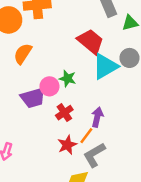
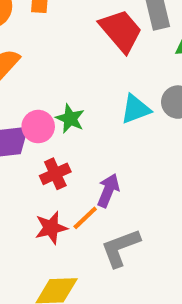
red trapezoid: (90, 41) -> (121, 31), moved
cyan triangle: (105, 66) -> (136, 109), size x0.7
gray L-shape: (94, 155) -> (120, 248), moved

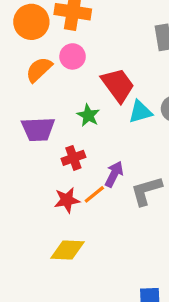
red trapezoid: (121, 31) -> (118, 85), moved
pink circle: (38, 127) -> (73, 56), moved
gray L-shape: (120, 248) -> (146, 191), moved

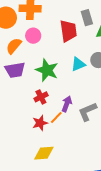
red trapezoid: (118, 85) -> (68, 31), moved, turned 35
green star: (88, 115) -> (47, 70), size x1.6
purple trapezoid: (38, 129) -> (15, 70), moved

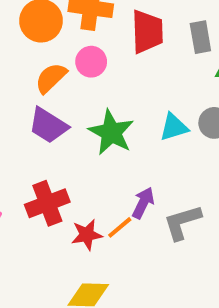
red trapezoid: (68, 31) -> (147, 32), moved
purple trapezoid: (15, 70) -> (48, 126), turned 35
red cross: (41, 97) -> (47, 203), moved, size x1.5

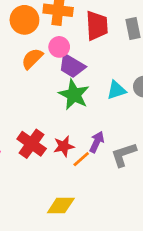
purple trapezoid: (48, 126) -> (72, 66), moved
red cross: (47, 203) -> (32, 144), turned -32
red star: (87, 235) -> (64, 146), moved

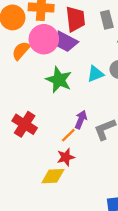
pink circle: (59, 47) -> (44, 39), size x1.6
purple trapezoid: (72, 66) -> (66, 42), moved
red star: (64, 146) -> (66, 157), moved

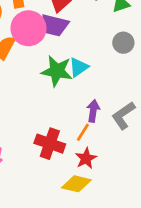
cyan triangle: (95, 74) -> (79, 67), moved
red cross: (25, 124) -> (50, 144), moved
yellow diamond: (53, 176) -> (76, 184), turned 30

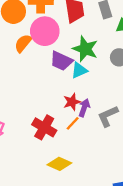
purple trapezoid: (55, 25) -> (61, 61), moved
green star: (57, 71) -> (85, 49), moved
red star: (86, 158) -> (72, 102), moved

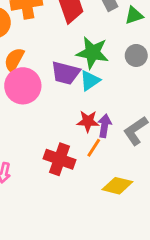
pink circle: (45, 31) -> (23, 86), moved
red star: (72, 102) -> (88, 121), turned 30
yellow diamond: (59, 164) -> (117, 186), moved

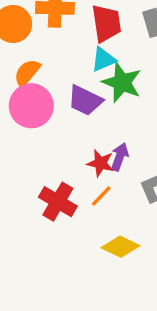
cyan triangle: (90, 81) -> (104, 60), moved
purple arrow: (105, 126) -> (120, 157), moved

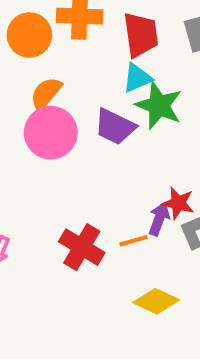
purple arrow: (120, 157) -> (159, 219), moved
red star: (100, 163) -> (178, 203), moved
orange line: (101, 196) -> (134, 241), turned 30

